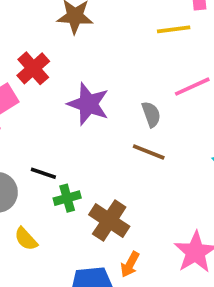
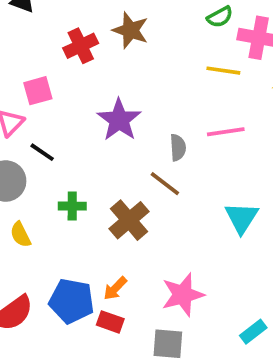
red cross: (33, 68) -> (81, 46), moved
black line: (43, 173) -> (42, 152), moved
brown cross: (109, 221) -> (129, 220), moved

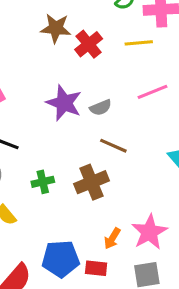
red cross: (81, 46) -> (89, 44), moved
gray semicircle: (178, 148) -> (101, 108), moved, turned 85
brown cross: (129, 220) -> (91, 182), turned 32
orange arrow: (115, 288) -> (112, 238), moved

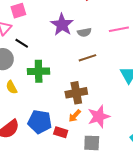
brown line: (113, 146) -> (87, 58), turned -54
green cross: (43, 182) -> (39, 71), size x1.5
brown cross: (91, 182) -> (76, 93), moved

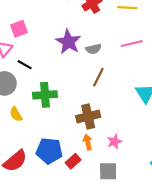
brown line: (87, 58) -> (98, 77), turned -42
orange arrow: (75, 116) -> (88, 142), turned 128
pink star: (99, 117) -> (114, 142), size x0.6
red rectangle: (61, 132) -> (73, 161), turned -56

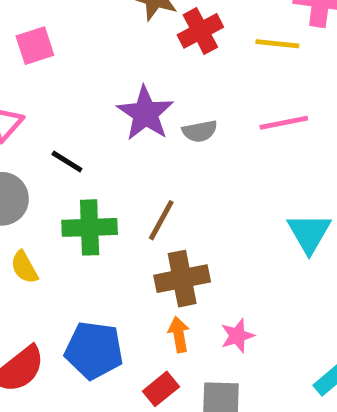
pink square: (19, 29) -> (35, 46), moved
black line: (25, 65) -> (67, 162), moved
brown line: (98, 77) -> (161, 220), moved
red rectangle: (73, 161) -> (161, 389), moved

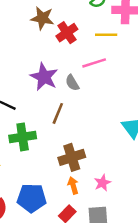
pink line: (284, 123) -> (94, 63), moved
gray semicircle: (200, 131) -> (72, 83), turned 77
brown line: (161, 220) -> (58, 113), moved

